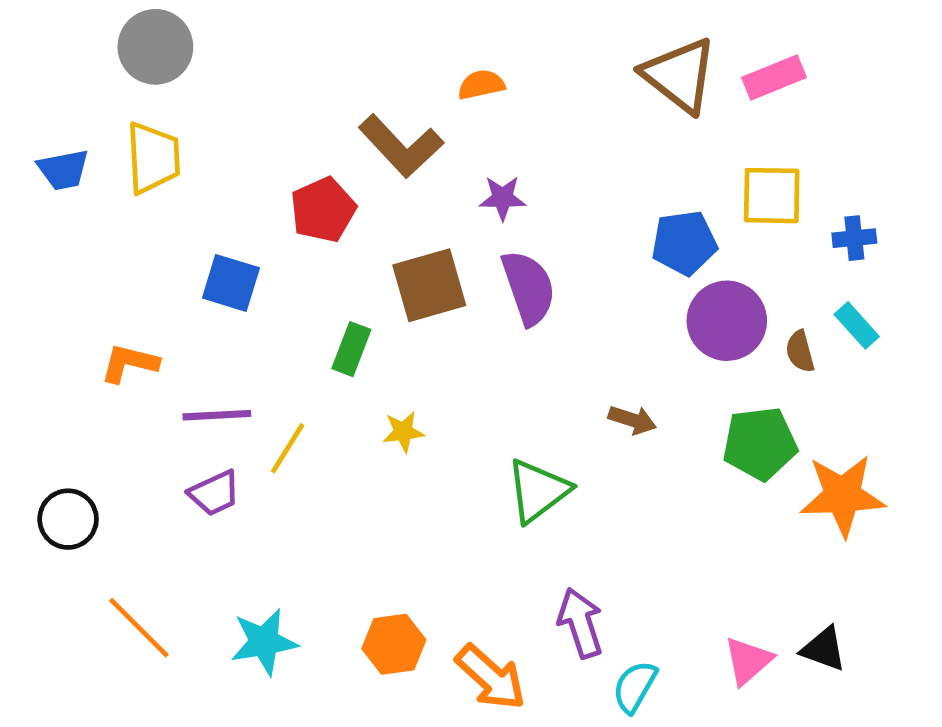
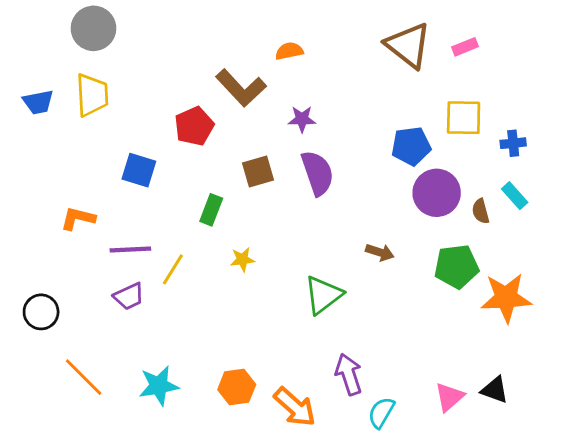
pink rectangle: (774, 78) -> (465, 47), size x0.7
brown square: (429, 285) -> (258, 172), size x0.7

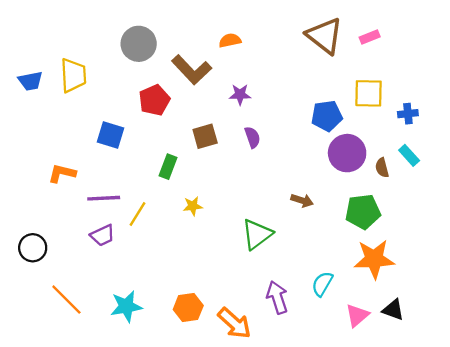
gray circle: (93, 28) -> (139, 44), moved
purple semicircle: (318, 173) -> (252, 137), size x0.6
orange star: (506, 298) -> (374, 259), moved
cyan semicircle: (381, 413) -> (322, 284), moved

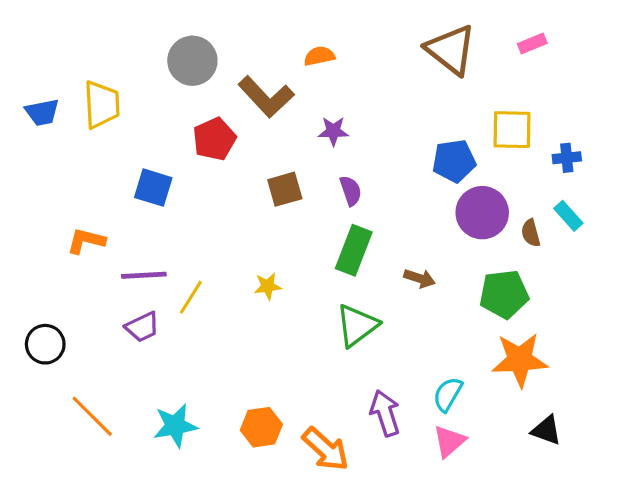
pink rectangle: (370, 37) -> (532, 43), moved
green rectangle: (168, 167) -> (354, 250), moved, size x1.4
pink triangle: (357, 315) -> (449, 441), moved

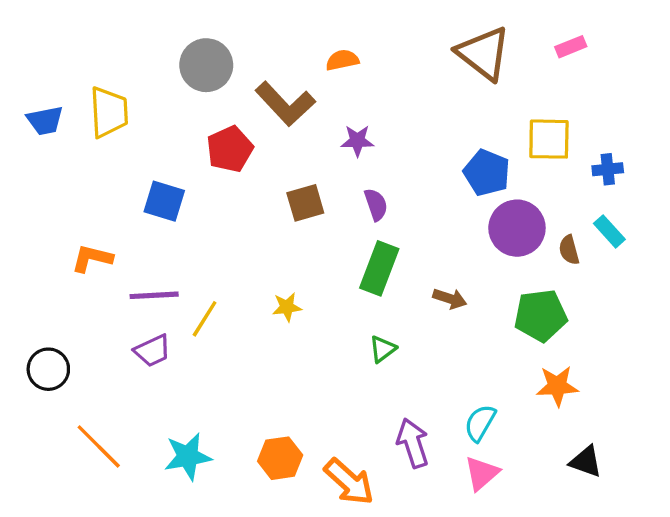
blue pentagon: (454, 161) -> (487, 173), turned 30
green triangle: (357, 325) -> (383, 349), size x0.6
orange star: (520, 360) -> (557, 386), size x0.7

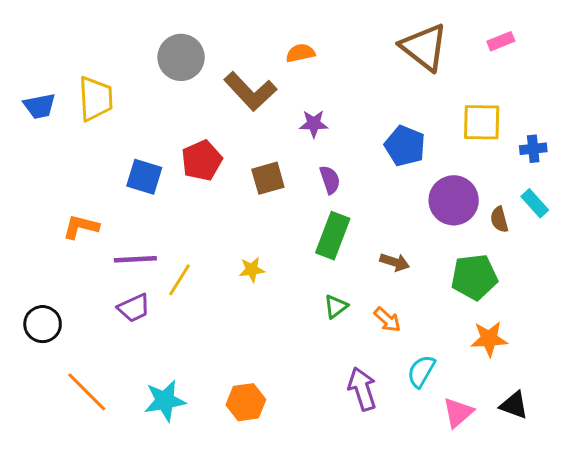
red pentagon: (230, 149) -> (202, 161), moved
blue pentagon: (487, 173) -> (405, 146), moved
pink triangle: (482, 473) -> (458, 412), moved
orange arrow: (349, 482) -> (387, 320), moved, size x0.6

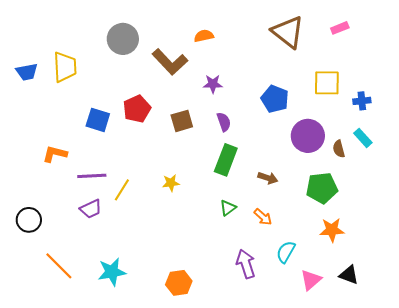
orange hexagon: (246, 402) -> (179, 283), moved

